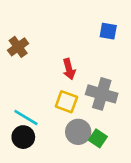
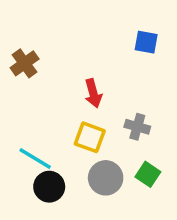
gray cross: (102, 94) -> (137, 127), size x0.6
black circle: (23, 137) -> (49, 187), moved
green square: (98, 138) -> (148, 174), moved

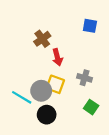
brown cross: (25, 63) -> (42, 39), moved
gray circle: (106, 178) -> (41, 91), moved
black circle: (49, 187) -> (47, 115), moved

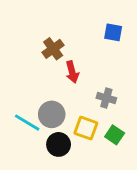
yellow square: (55, 84) -> (86, 128), moved

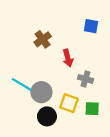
red arrow: (72, 72) -> (68, 58), moved
cyan line: (27, 123) -> (22, 84), moved
green square: (115, 135) -> (92, 109), turned -32

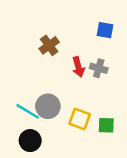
gray cross: (85, 79) -> (99, 68), moved
cyan line: (22, 84) -> (28, 111), moved
black circle: (47, 116) -> (30, 141), moved

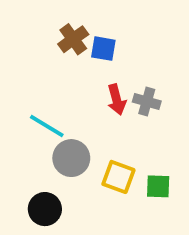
blue square: (105, 30) -> (103, 49), moved
brown cross: (49, 45) -> (73, 39), moved
cyan line: (28, 111) -> (47, 126), moved

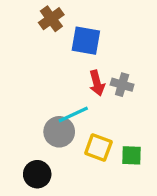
brown cross: (73, 39) -> (51, 19), moved
blue square: (103, 49) -> (86, 41), size x1.4
cyan line: (47, 126) -> (73, 114), moved, turned -56

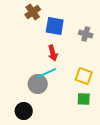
red arrow: (97, 83) -> (53, 53), moved
gray cross: (122, 85) -> (86, 34), moved
yellow square: (98, 147) -> (84, 76), moved

